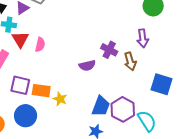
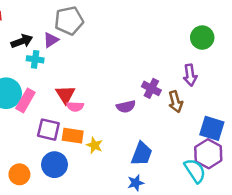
red triangle: (20, 39) -> (65, 94), moved
pink semicircle: (40, 45) -> (75, 107), moved, turned 80
purple hexagon: (123, 109) -> (208, 154), moved

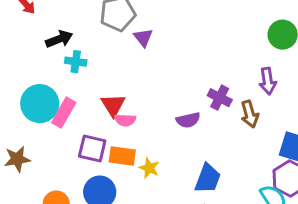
purple triangle: (51, 40) -> (143, 38), moved, turned -35

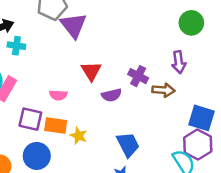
purple triangle: (143, 38) -> (73, 25), size x1.6
red triangle: (113, 105) -> (91, 71), moved
brown arrow: (250, 114) -> (163, 90), turned -70
blue trapezoid: (208, 179) -> (128, 145), turned -48

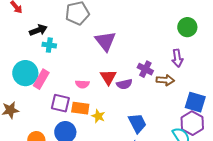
purple triangle: (73, 25) -> (105, 41), moved
red triangle: (91, 71) -> (108, 77), moved

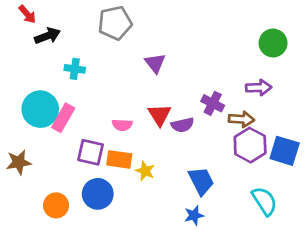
black arrow: (38, 30) -> (47, 36), moved
purple triangle: (105, 41) -> (155, 63), size x0.7
purple arrow: (177, 58) -> (259, 88), turned -84
purple hexagon: (192, 123) -> (250, 145), moved

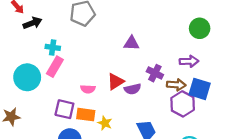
purple triangle: (155, 63) -> (131, 43), moved, turned -49
red triangle: (160, 115) -> (116, 82), turned 30
pink rectangle: (63, 118) -> (55, 67), moved
blue square: (285, 151) -> (200, 89), moved

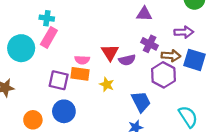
purple triangle: (131, 43) -> (144, 14), moved
red triangle: (116, 82) -> (110, 52), turned -30
purple hexagon: (183, 104) -> (163, 75), moved
orange rectangle: (86, 115) -> (80, 74), moved
yellow star: (105, 123) -> (107, 85), moved

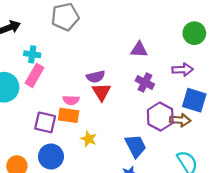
brown arrow: (171, 56) -> (180, 120), moved
purple semicircle: (127, 60) -> (96, 77), moved
yellow star: (107, 85) -> (89, 139), moved

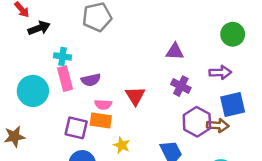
pink rectangle: (35, 75) -> (65, 79), turned -45
purple semicircle: (96, 77) -> (91, 80), moved
blue square: (194, 100) -> (233, 105), turned -30

